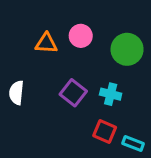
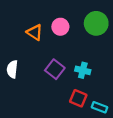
orange triangle: (46, 43) -> (35, 32), turned 30
green circle: (127, 49) -> (96, 23), moved

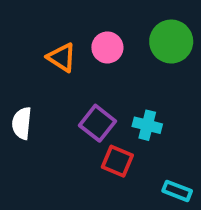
red square: (78, 98) -> (117, 161), moved

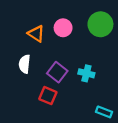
white semicircle: (22, 123) -> (25, 64), moved
red square: (117, 161) -> (48, 96), moved

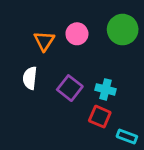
orange triangle: (36, 34) -> (44, 41), turned 30
red square: (48, 96) -> (100, 117), moved

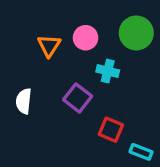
white semicircle: (30, 78) -> (24, 101), moved
cyan cross: (105, 89) -> (108, 71), moved

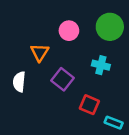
orange triangle: (49, 46) -> (40, 52), moved
cyan cross: (108, 71) -> (101, 65), moved

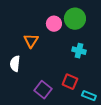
green circle: (110, 27) -> (75, 19), moved
purple square: (63, 79) -> (43, 90), moved

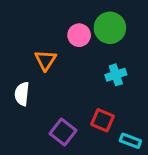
cyan cross: (79, 51) -> (116, 75), turned -32

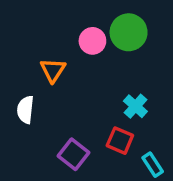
cyan cross: (116, 75) -> (135, 106), moved, turned -30
cyan rectangle: (130, 141) -> (153, 165), turned 36

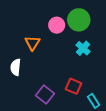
cyan cross: (135, 106) -> (83, 48), moved

